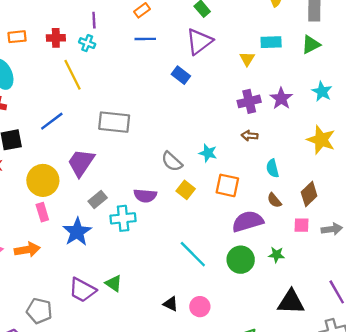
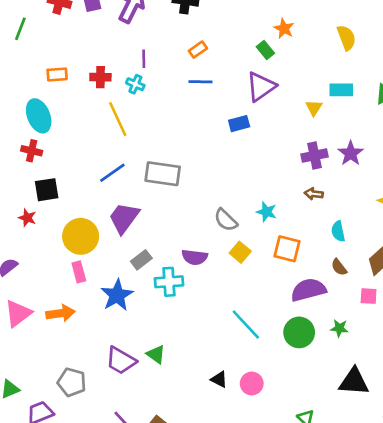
blue rectangle: (181, 75) -> (239, 124), turned -54
blue line: (52, 121) -> (112, 173), moved

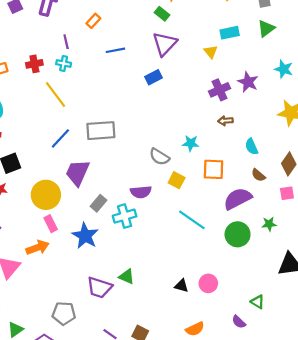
orange rectangle: (198, 50) -> (93, 21), moved
orange arrow: (60, 313) -> (38, 248), moved
cyan line: (246, 324) -> (192, 220), moved

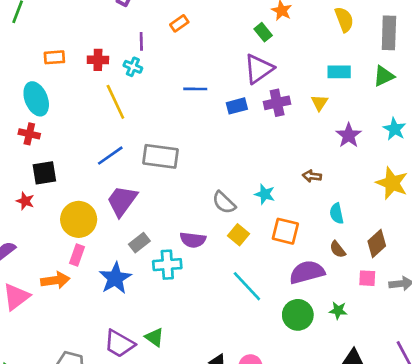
blue line: (115, 50) -> (195, 89), moved
yellow triangle: (211, 52) -> (320, 103), moved
purple cross: (220, 90) -> (277, 103), moved
pink rectangle: (51, 224) -> (77, 255), turned 35

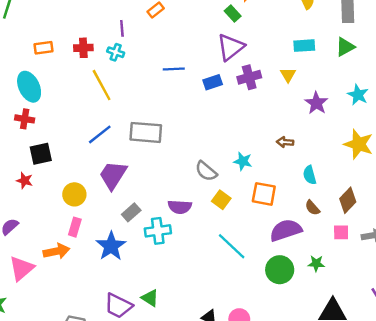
yellow circle: (79, 219) -> (74, 194), size x0.7

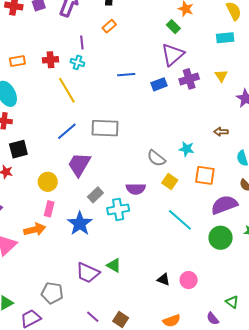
cyan rectangle: (304, 46) -> (225, 38), moved

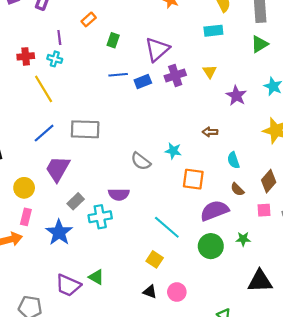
green rectangle: (173, 27) -> (113, 40), moved, turned 64
blue line: (126, 75) -> (118, 75), moved
yellow square: (170, 182) -> (155, 259), moved

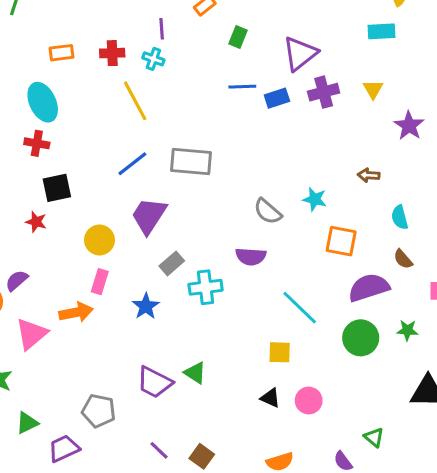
purple semicircle: (119, 194) -> (251, 256), moved
blue star: (59, 232) -> (146, 306), size x0.7
yellow square: (155, 259) -> (280, 352), turned -35

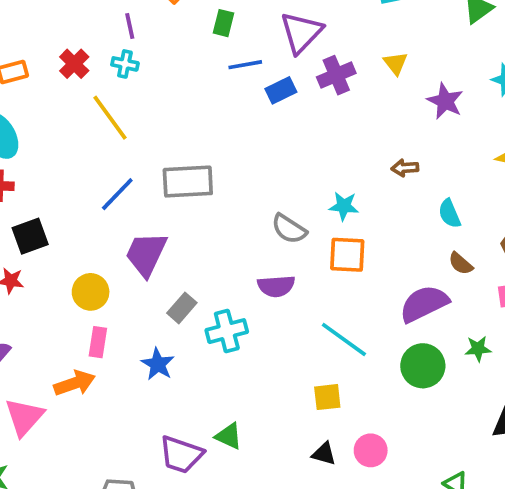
red cross: (112, 53) -> (74, 64), turned -35
blue line: (242, 87) -> (245, 65), moved
orange square: (341, 241) -> (347, 255), moved

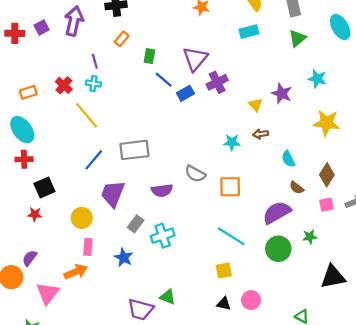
yellow triangle: (396, 63) -> (256, 105), moved
blue line: (245, 65) -> (164, 80), turned 54
cyan star: (344, 206) -> (232, 142), moved
purple semicircle: (276, 286) -> (162, 190), moved

